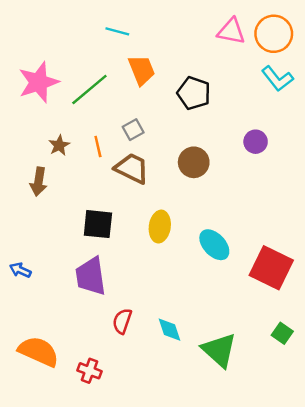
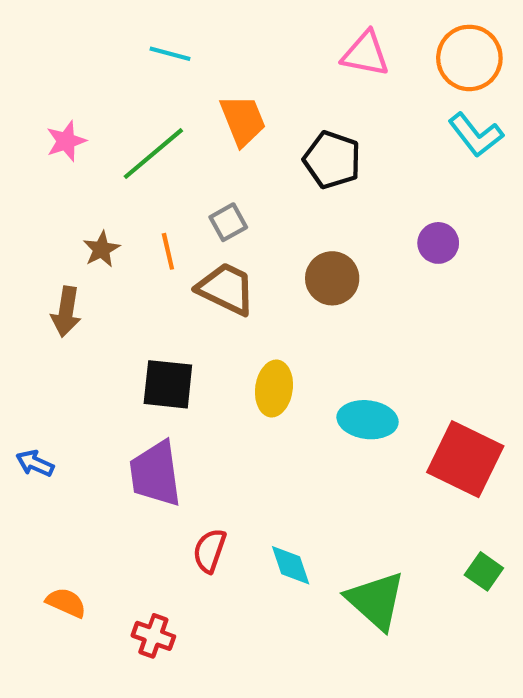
cyan line: (117, 31) -> (170, 54), moved
pink triangle: (231, 31) -> (365, 54), moved
pink star: (39, 82) -> (66, 141), size x0.6
cyan ellipse: (214, 245) -> (368, 420), turned -40
orange semicircle: (39, 351) -> (66, 603), size x0.6

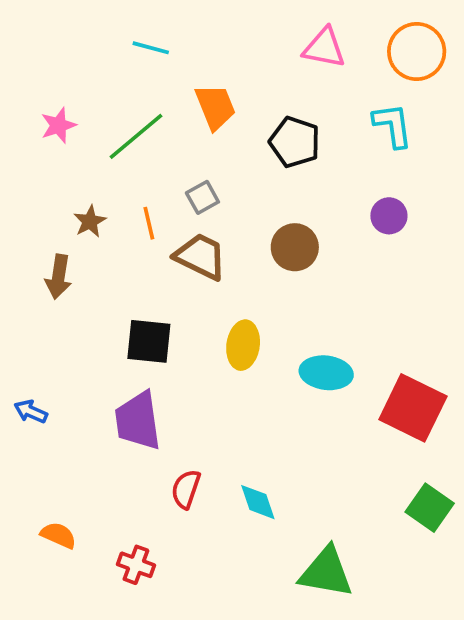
cyan L-shape: (476, 135) -> (393, 125), moved, turned -150
green square: (484, 571) -> (430, 508), size x1.4
green triangle: (376, 601) -> (326, 572), moved, turned -32

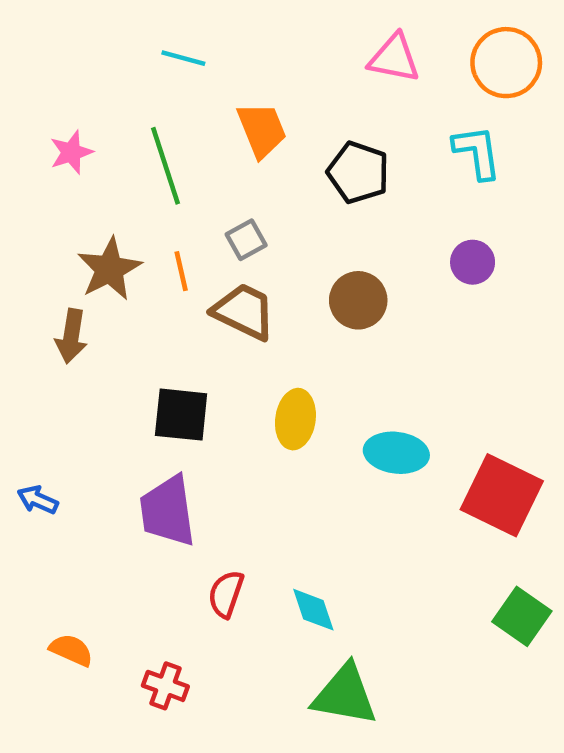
green line: (136, 136) -> (165, 166), turned -68
brown star: (90, 221) -> (109, 269), size x1.6
green triangle: (326, 572) -> (345, 695), moved

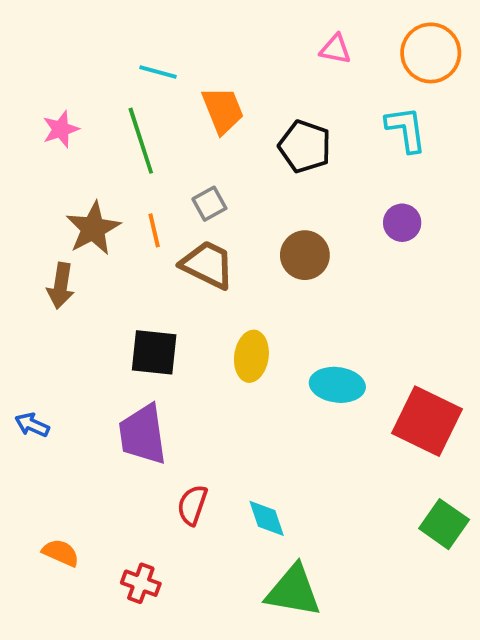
cyan line: (183, 58) -> (158, 72), moved
pink triangle: (394, 58) -> (335, 49), size x0.7

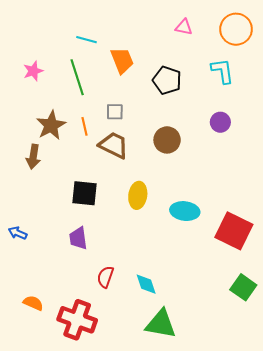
gray square: (209, 204) -> (115, 112), turned 30
purple trapezoid: (143, 434) -> (78, 238), size x0.7
red cross: (141, 583) -> (77, 320), size x1.8

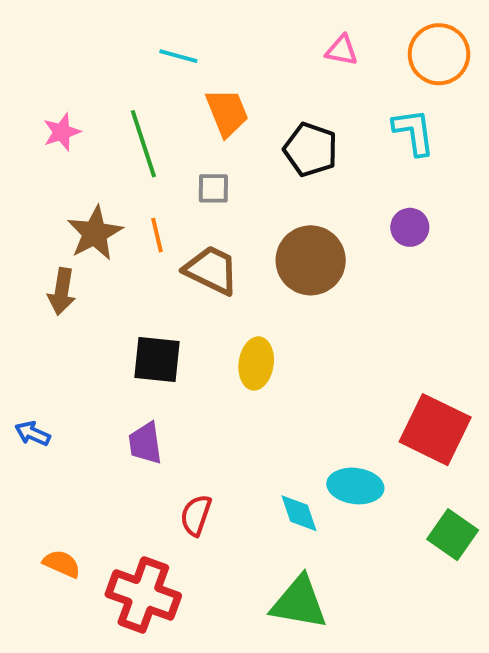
cyan line: (87, 40) -> (178, 56), moved
gray square: (115, 112) -> (213, 188), moved
brown circle: (167, 140) -> (311, 260), size x1.4
cyan ellipse: (185, 211) -> (355, 486), moved
cyan diamond: (146, 284) -> (299, 513), moved

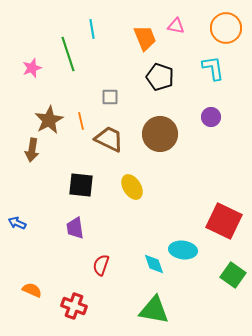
cyan line: (178, 56) -> (92, 29), turned 66
orange trapezoid: (227, 113) -> (145, 38), moved
green line: (143, 144) -> (68, 54), moved
yellow ellipse: (256, 363) -> (132, 187), turned -40
red cross: (143, 595) -> (74, 306), size x0.7

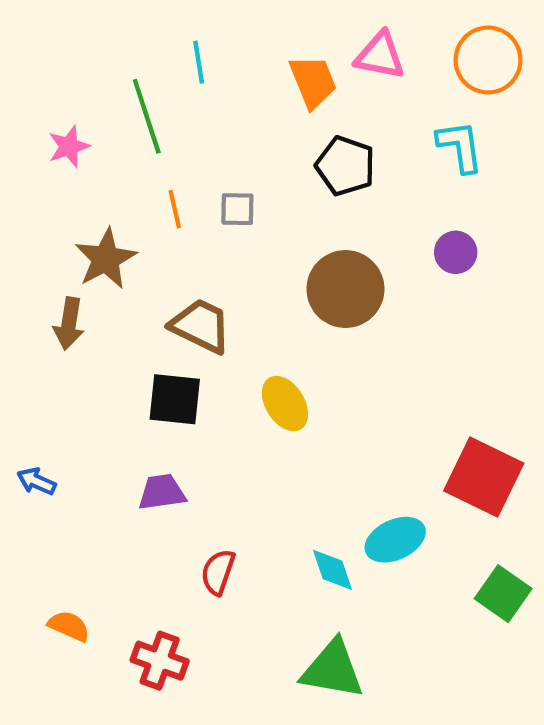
pink triangle: (176, 26) -> (380, 56), size x1.4
orange line: (81, 121) -> (175, 209), moved
brown trapezoid: (109, 139) -> (201, 326), moved
purple trapezoid: (75, 228) -> (162, 492), turned 90
cyan ellipse: (183, 250) -> (395, 540), turned -32

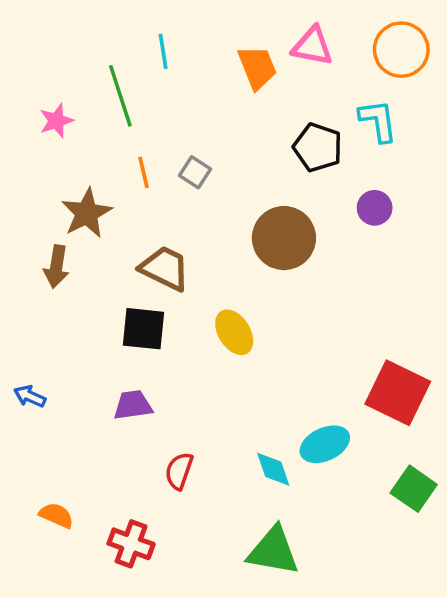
black pentagon: (345, 166) -> (318, 147), moved
gray square: (237, 209) -> (195, 172), turned 32

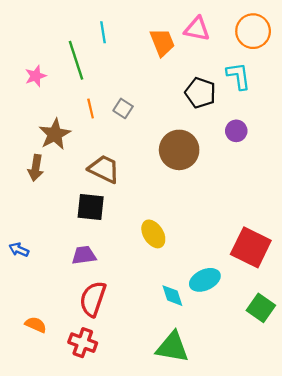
yellow ellipse: (234, 332) -> (153, 234), moved
red semicircle: (179, 471) -> (93, 299), moved, size x1.5

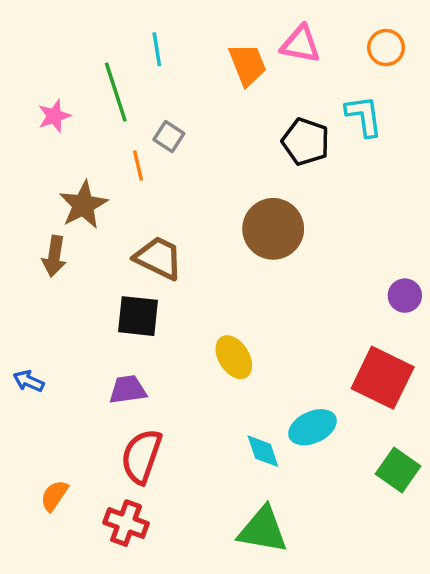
orange circle: (253, 31) -> (386, 48), size x0.7
gray square: (123, 108) -> (169, 136), moved
purple circle: (236, 131) -> (405, 296), moved
orange semicircle: (36, 325) -> (54, 496), turned -80

